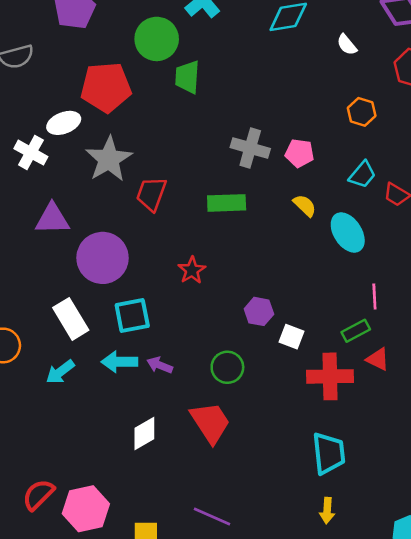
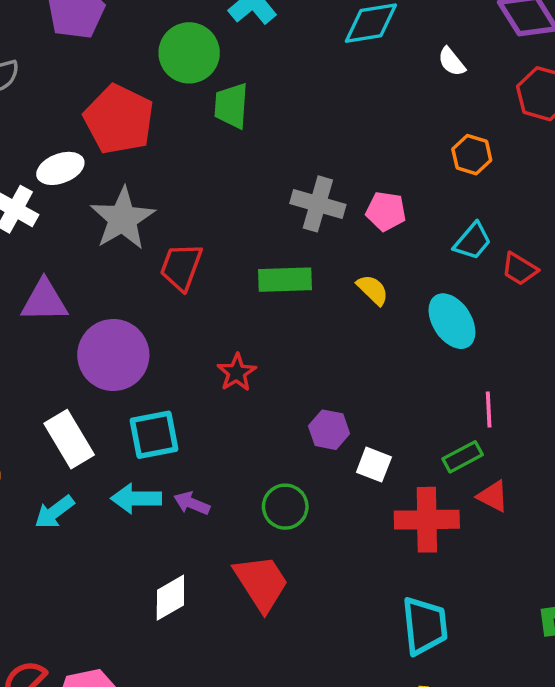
red pentagon: (106, 87) -> (119, 119), turned 30
yellow semicircle: (305, 206) -> (373, 290), moved

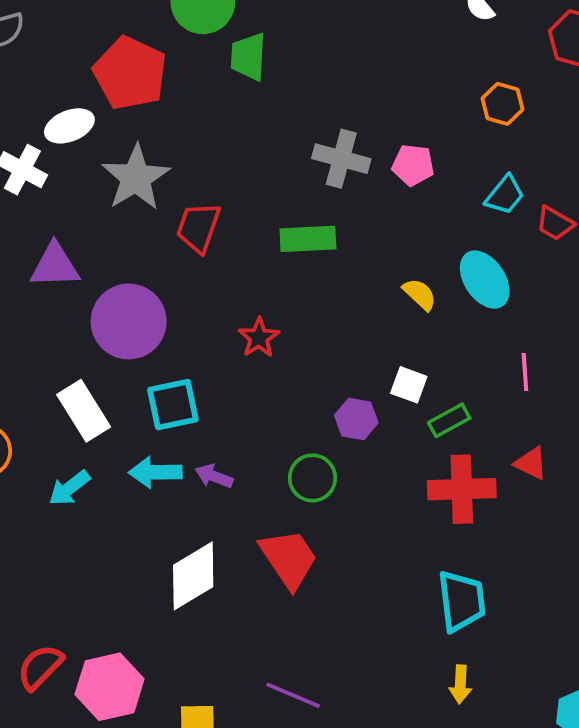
yellow semicircle: (373, 290) -> (420, 294), moved
purple hexagon: (329, 430) -> (356, 419), moved
green rectangle: (463, 457) -> (449, 420), moved
white square: (374, 465) -> (409, 385), moved
white diamond: (170, 598) -> (193, 576), size x1.4

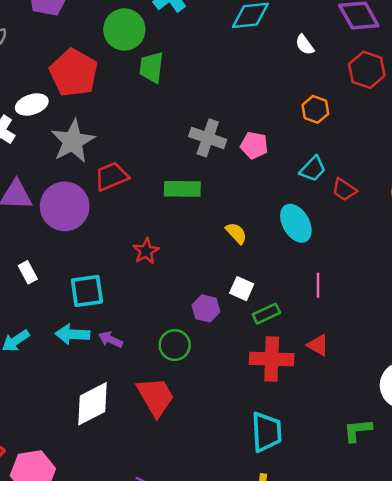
red trapezoid: (198, 227) -> (111, 176), turned 44
yellow semicircle: (420, 294) -> (236, 233), moved
purple circle: (129, 321) -> (65, 206), moved
white rectangle: (84, 411) -> (28, 272), moved, size x0.6

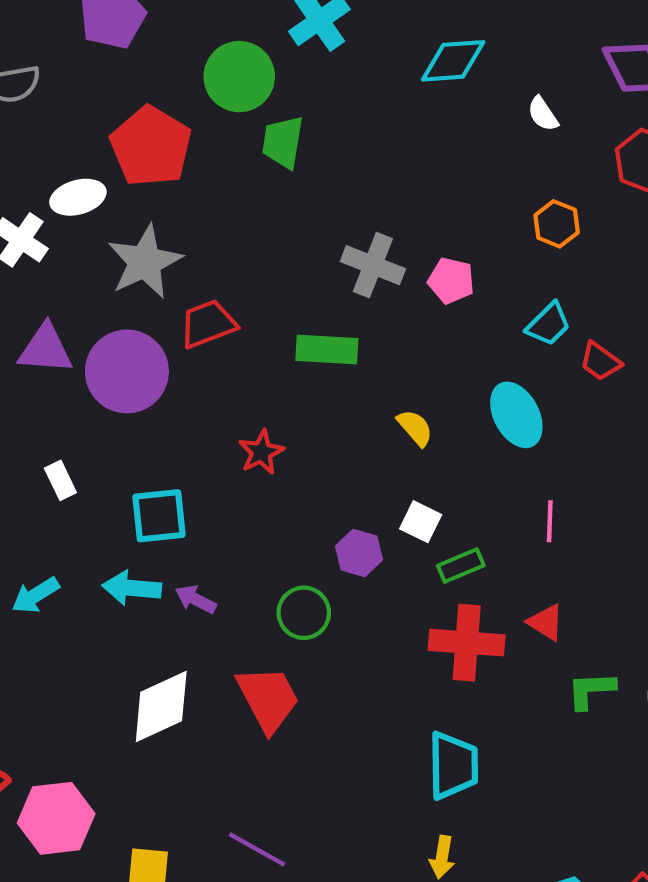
green L-shape: (358, 430) -> (591, 690), moved

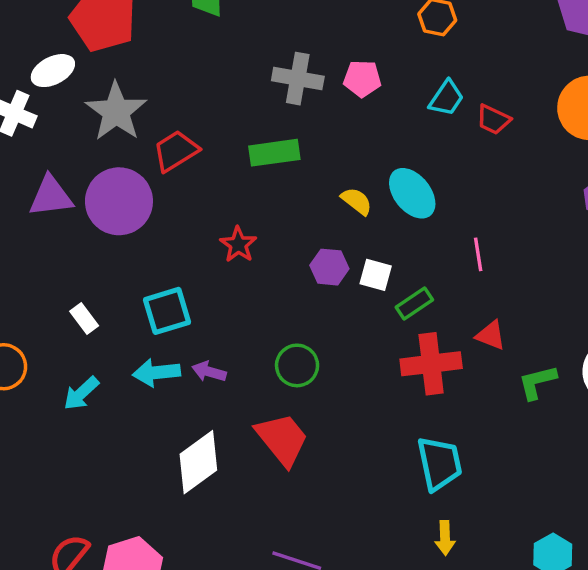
cyan ellipse: (516, 415) -> (412, 193), moved
white rectangle: (60, 480) -> (84, 319), moved
purple hexagon: (359, 553) -> (329, 267), moved

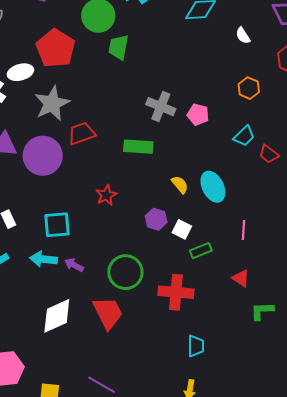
red cross: (431, 364) -> (176, 292), moved
green circle: (297, 365) -> (125, 272), size x1.4
cyan trapezoid: (439, 463) -> (196, 346), size x0.7

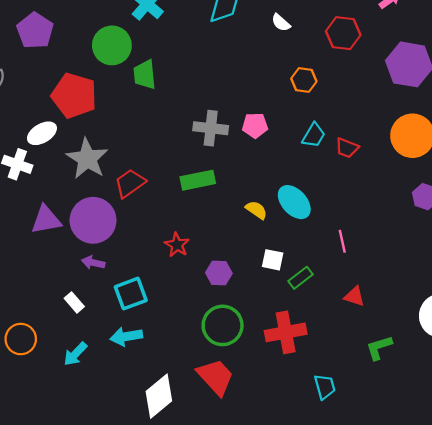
purple hexagon: (156, 219) -> (219, 273), moved
purple arrow: (74, 265) -> (93, 263), moved
green L-shape: (262, 311) -> (379, 348), moved

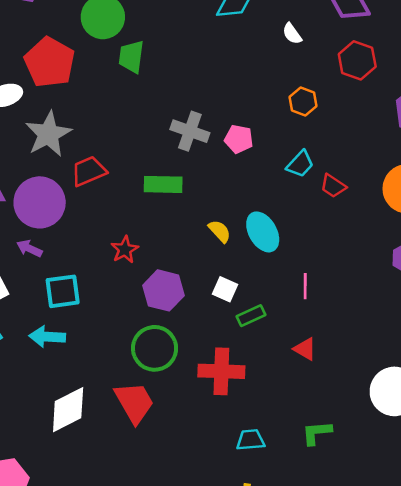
purple hexagon: (219, 273) -> (163, 290), size x1.4
green L-shape: (379, 348) -> (317, 433), moved
cyan trapezoid: (325, 387) -> (251, 440), turned -92

